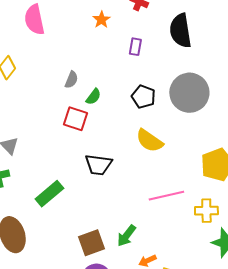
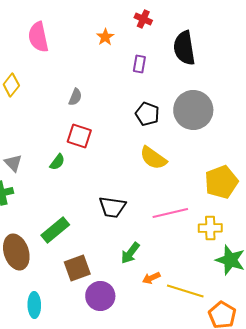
green semicircle: (93, 97) -> (57, 162), moved
black trapezoid: (98, 165) -> (112, 207), moved
green rectangle: (49, 194) -> (55, 230), moved
brown square: (91, 243) -> (77, 268), moved

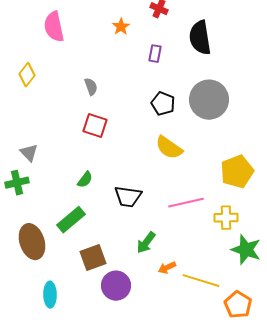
gray semicircle: (75, 97) -> (91, 87), turned -42
green semicircle: (57, 162) -> (85, 180), moved

